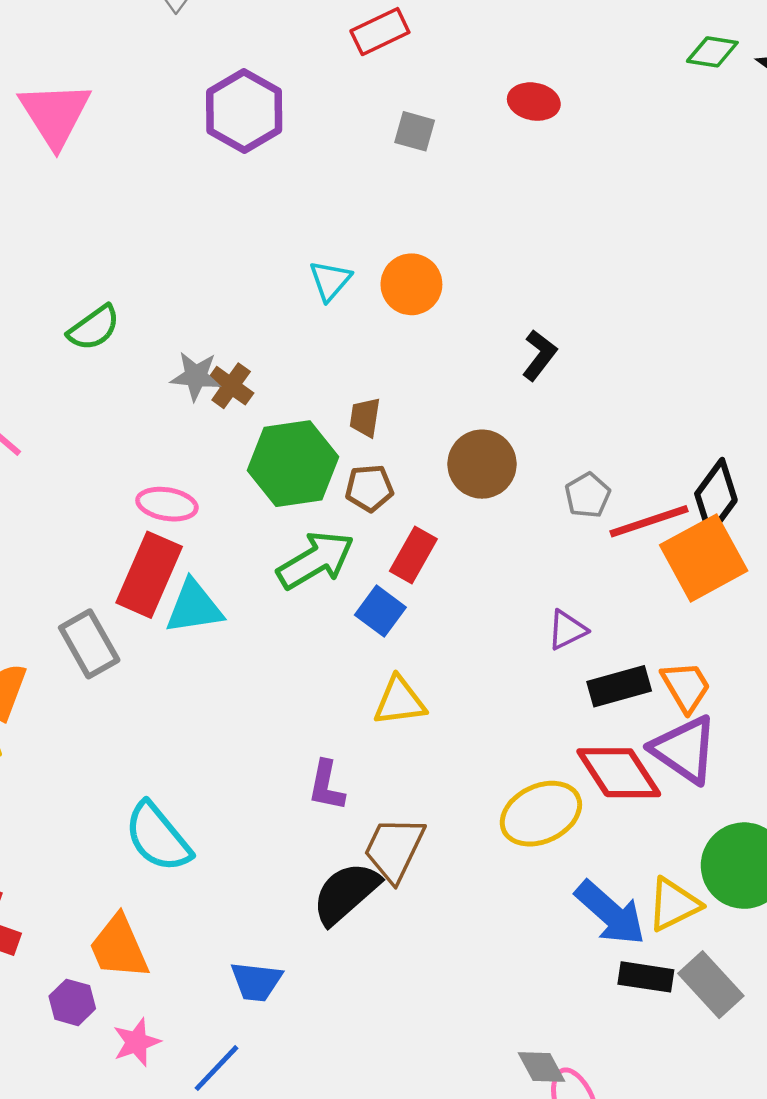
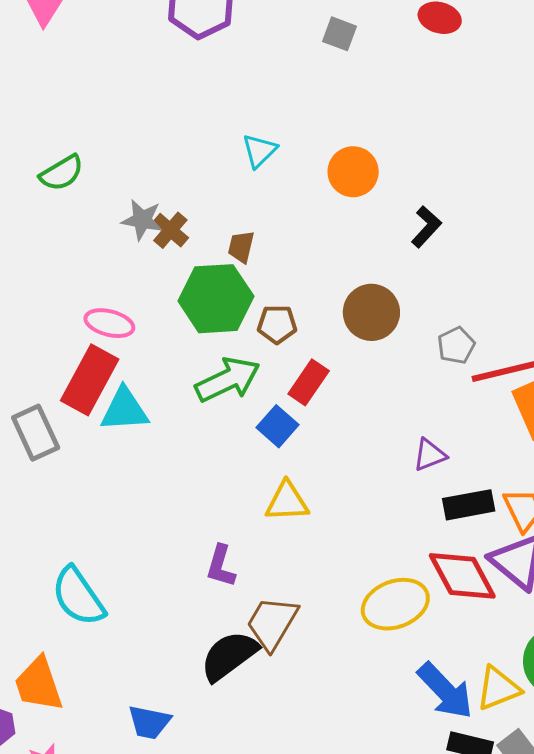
orange circle: (411, 284) -> (353, 172), moved
brown trapezoid: (365, 417) -> (241, 247), moved

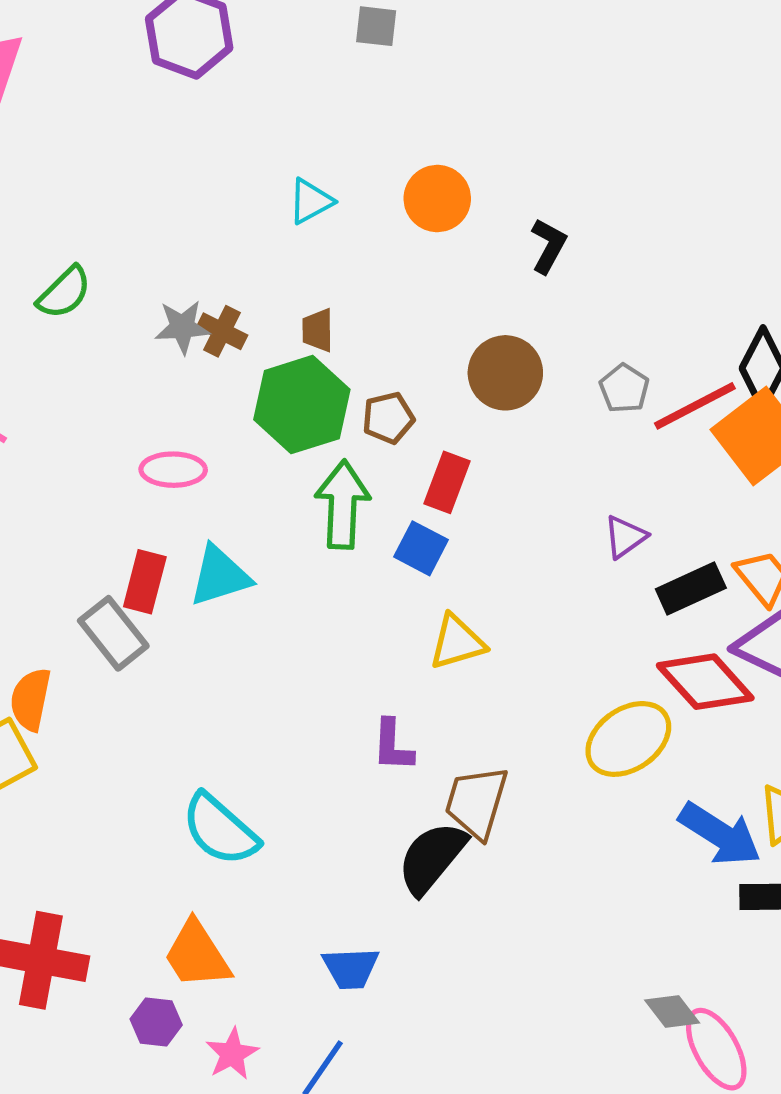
cyan triangle: (259, 151) -> (311, 201), turned 30
red rectangle: (90, 380) -> (145, 582), moved, size x0.7
green arrow: (228, 380) -> (343, 505), turned -48

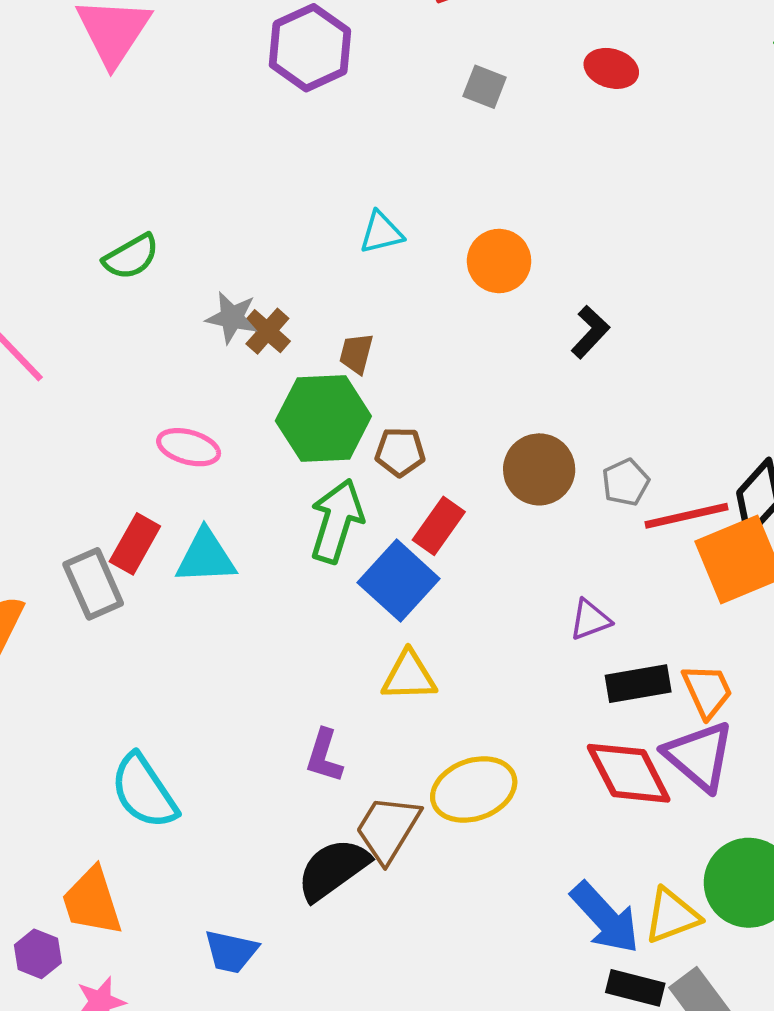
brown circle: (505, 373) -> (539, 469), moved
blue square: (421, 548) -> (399, 581), size x1.5
yellow ellipse: (628, 739) -> (474, 789), moved

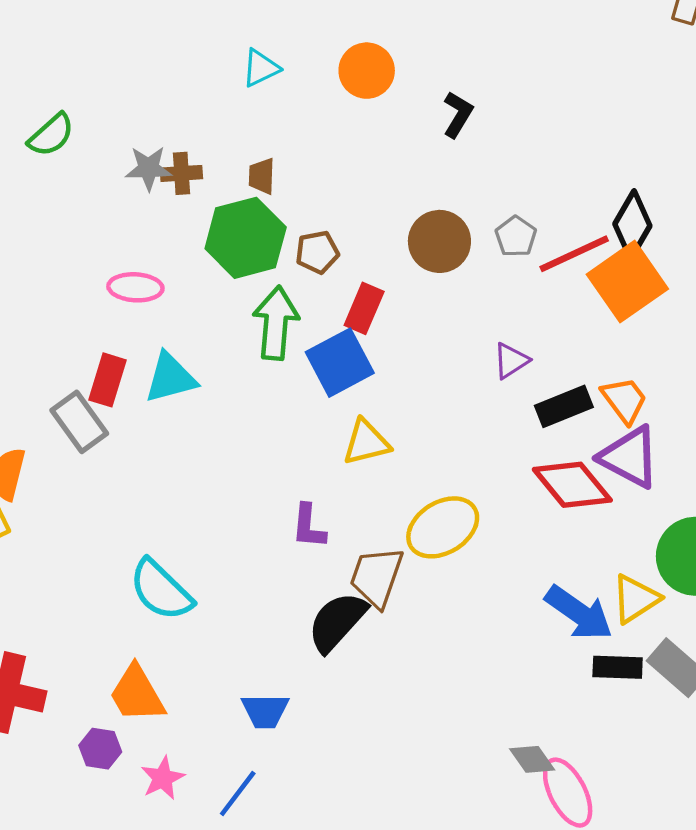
brown cross: (267, 331) -> (181, 173), turned -33
blue square: (399, 581) -> (340, 363), turned 32

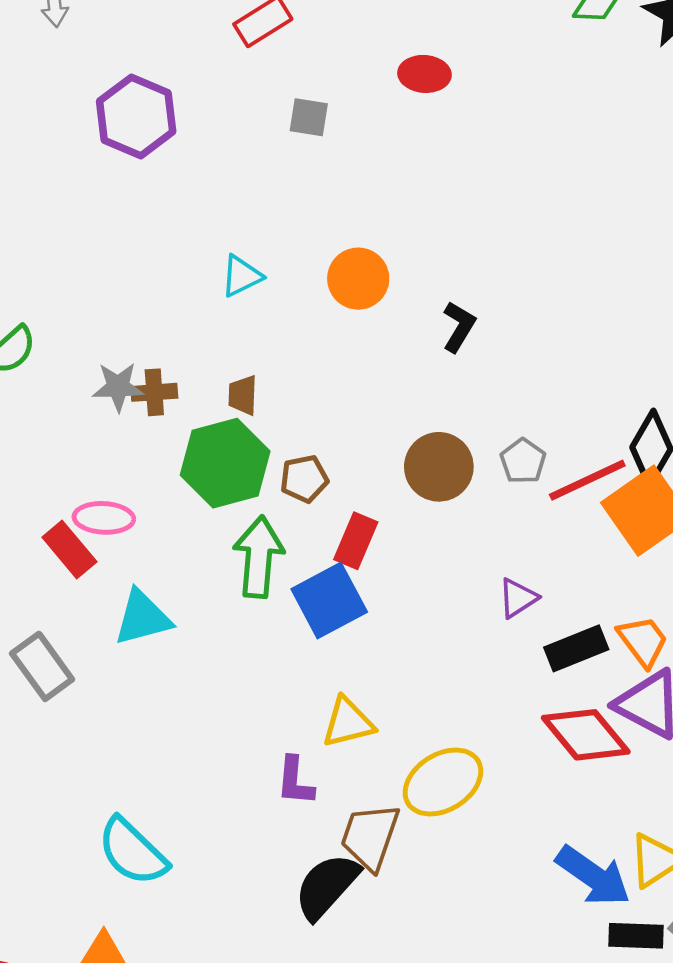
red rectangle: (107, 380) -> (69, 550), moved, turned -57
yellow triangle: (366, 442) -> (348, 722), moved

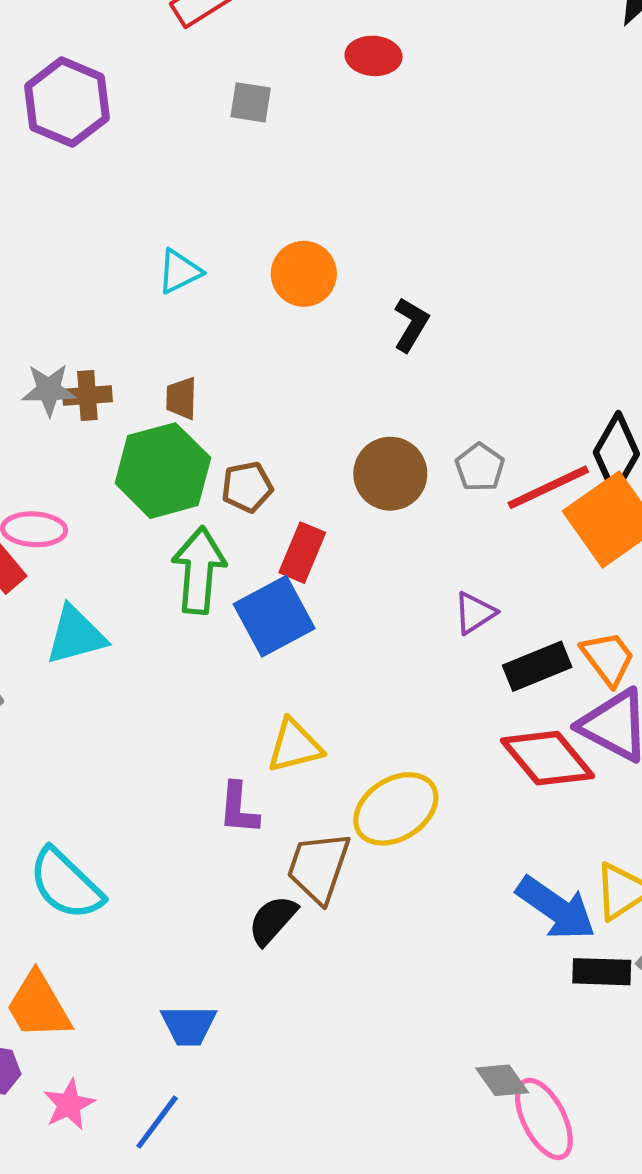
black semicircle: (327, 886) -> (273, 920), size x0.7

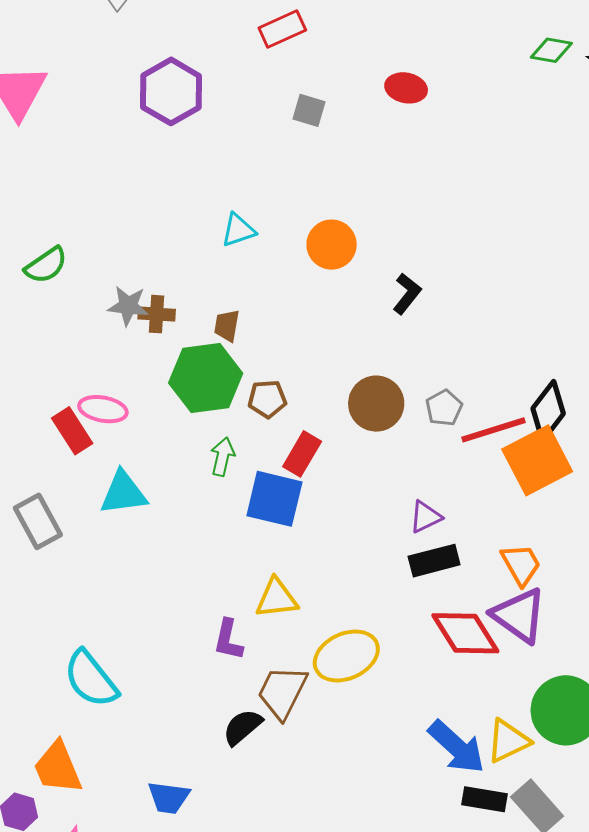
green arrow: (199, 570) -> (223, 457), size x0.6
blue square: (274, 616) -> (274, 499), turned 34
black rectangle: (537, 666) -> (434, 561), moved

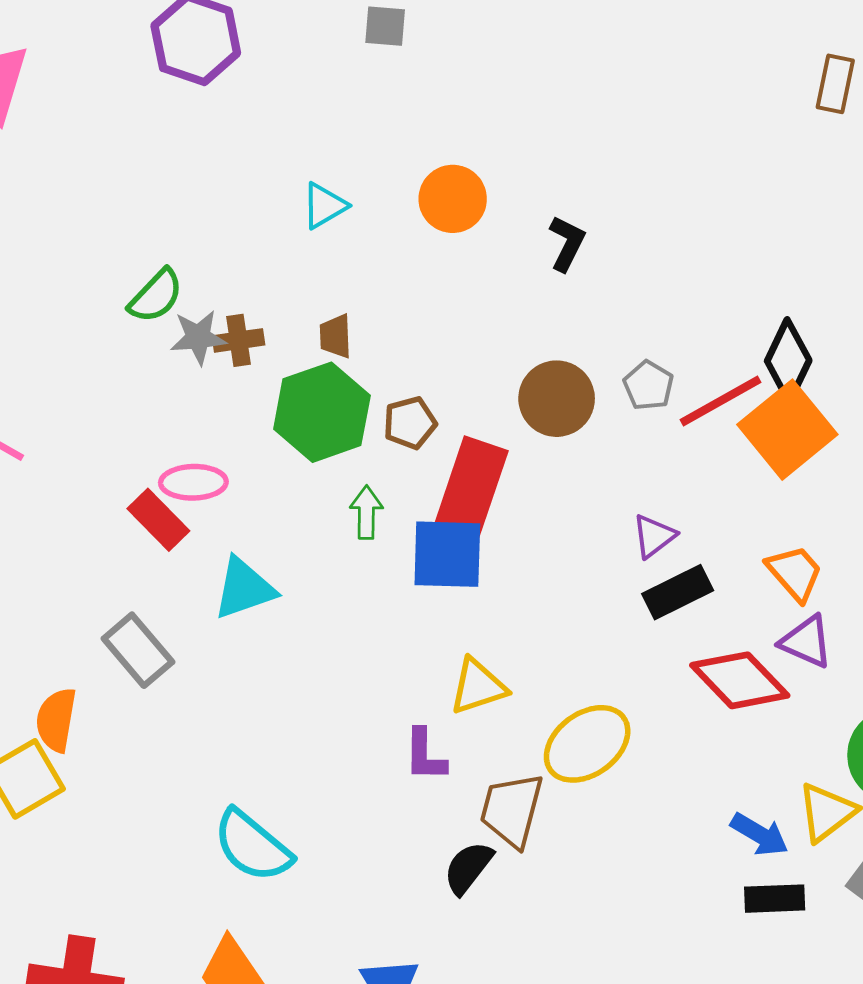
green semicircle: (46, 265) -> (156, 296), moved
red rectangle: (302, 454) -> (472, 487), size x1.6
purple triangle: (519, 615) -> (806, 642), size x0.7
blue arrow: (457, 747) -> (760, 835), size x0.7
black rectangle: (484, 799) -> (775, 899), moved

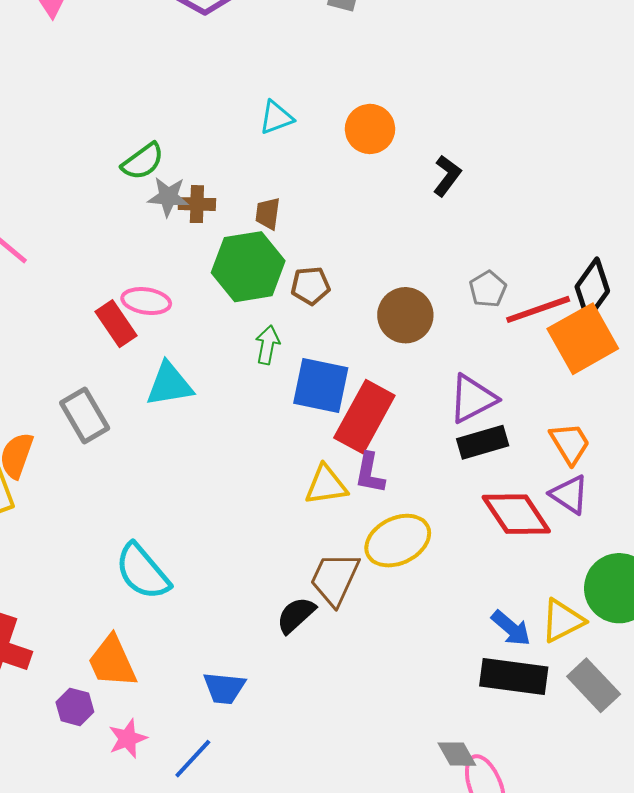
brown circle: (557, 399) -> (405, 315), moved
red rectangle: (472, 487) -> (364, 417), moved
purple triangle: (654, 536) -> (473, 399), size x1.5
purple L-shape: (425, 755) -> (370, 473), moved
black rectangle: (775, 899) -> (514, 676), size x1.5

